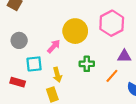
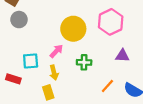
gray circle: (19, 40) -> (19, 20), moved
pink arrow: (54, 46) -> (56, 51), moved
orange line: (112, 76) -> (107, 86), moved

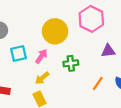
cyan square: (31, 61) -> (19, 54), moved
yellow arrow: (54, 73) -> (42, 78), turned 72

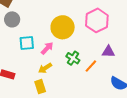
green cross: (71, 63) -> (73, 58), turned 32
orange line: (98, 84) -> (91, 66), moved

